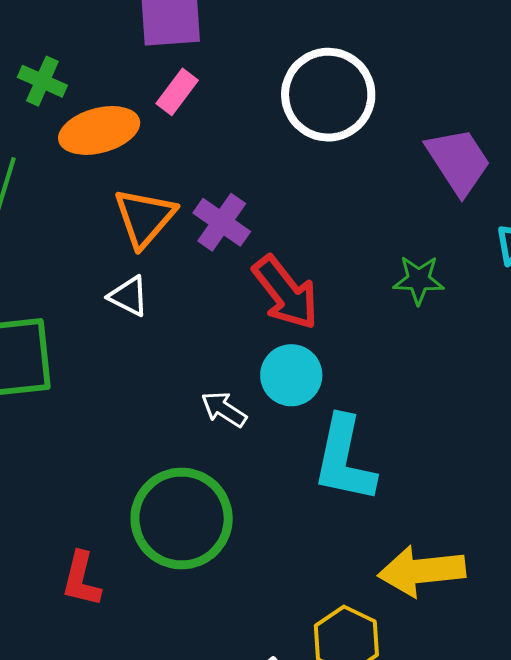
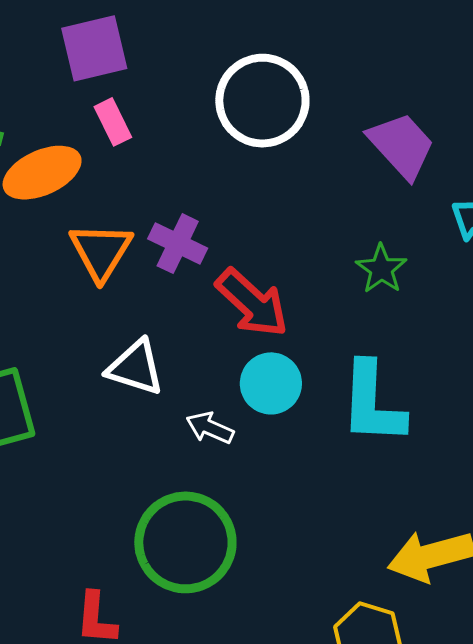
pink rectangle: (177, 92) -> (113, 122), turned -54
green star: (419, 280) -> (381, 269), turned -30
white triangle: (129, 296) -> (135, 368), moved, size x1.4
cyan L-shape: (344, 459) -> (372, 403), moved

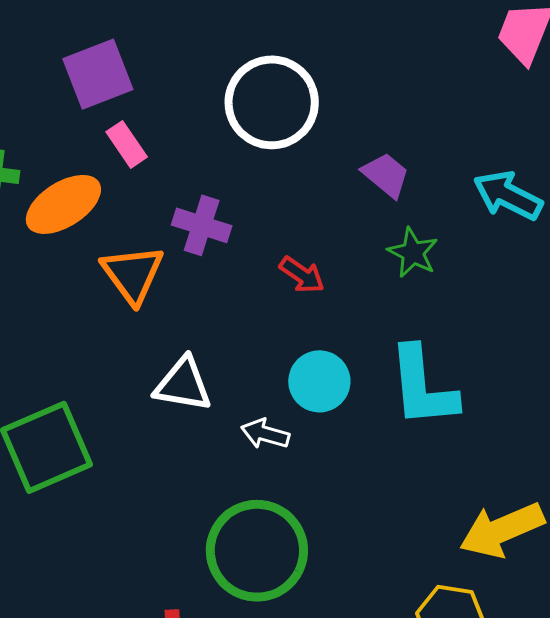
purple trapezoid: (402, 145) -> (386, 175), moved, size x0.7
purple cross: (178, 244) -> (202, 225), moved
red arrow: (252, 303) -> (302, 275), moved, size x0.6

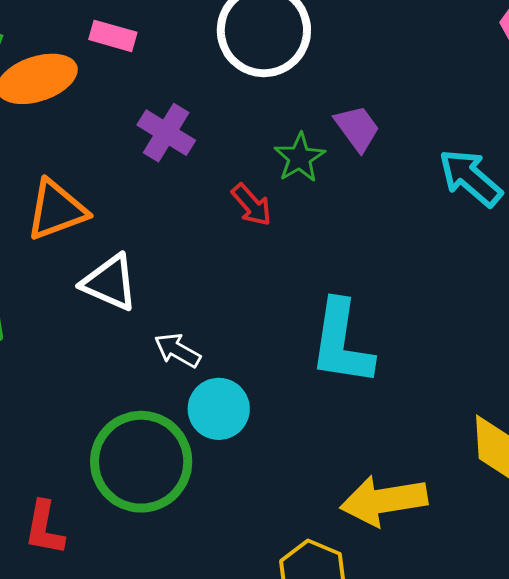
pink rectangle: (127, 144) -> (113, 36), turned -54
green star: (413, 253) -> (300, 158), moved
orange triangle: (133, 274) -> (56, 210), moved, turned 32
cyan circle: (319, 381) -> (219, 409), moved

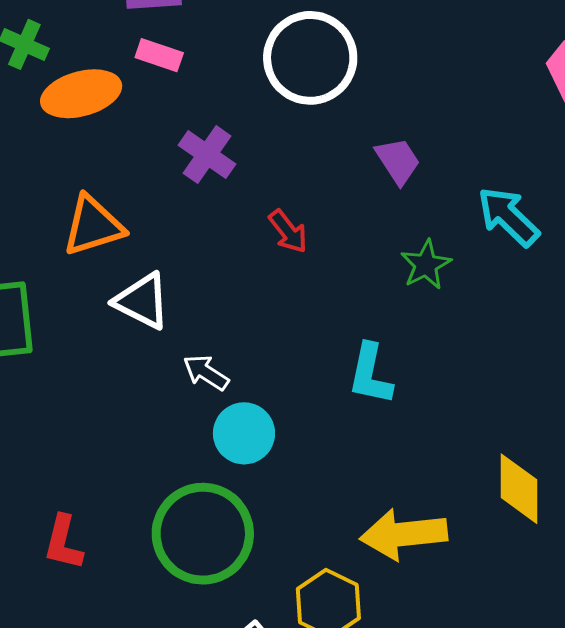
green star: (300, 158) -> (426, 265), moved
cyan L-shape: (342, 343) -> (370, 374), size x0.7
green circle: (141, 462) -> (203, 534), moved

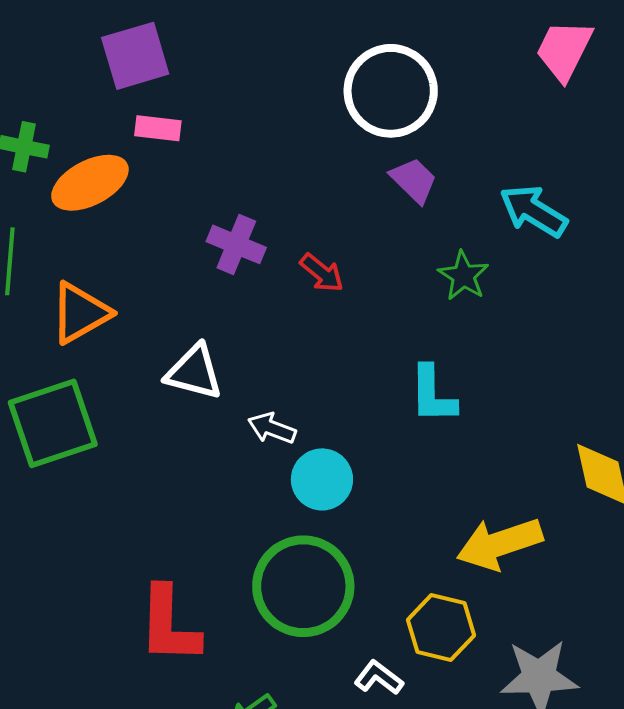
white circle: (310, 58) -> (391, 91), moved
purple cross: (207, 155) -> (236, 244), moved
orange triangle: (93, 226) -> (80, 313), moved
red L-shape: (63, 543) -> (169, 625), size x1.5

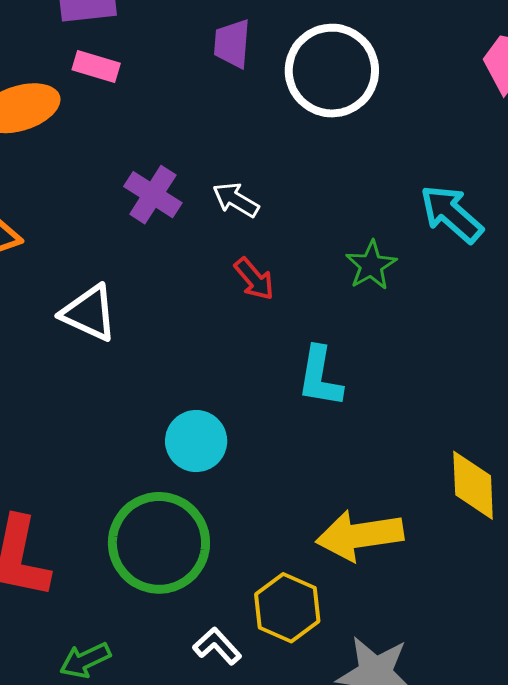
purple trapezoid: (414, 180) -> (232, 44), moved, turned -140
red arrow: (322, 273) -> (254, 279), moved
white arrow: (272, 428) -> (236, 200), moved

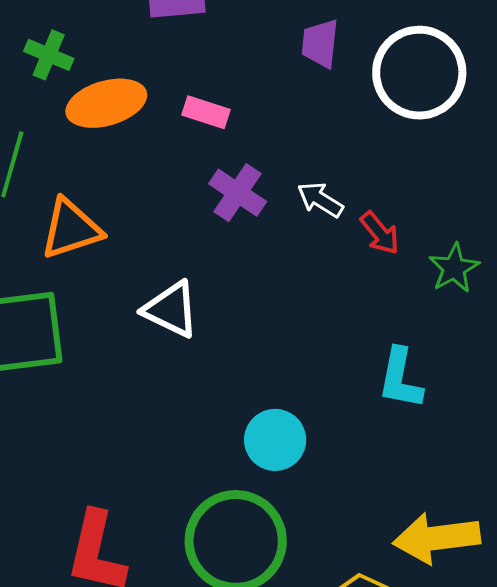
pink rectangle: (96, 66) -> (206, 112), moved
red arrow: (254, 279) -> (380, 233), moved

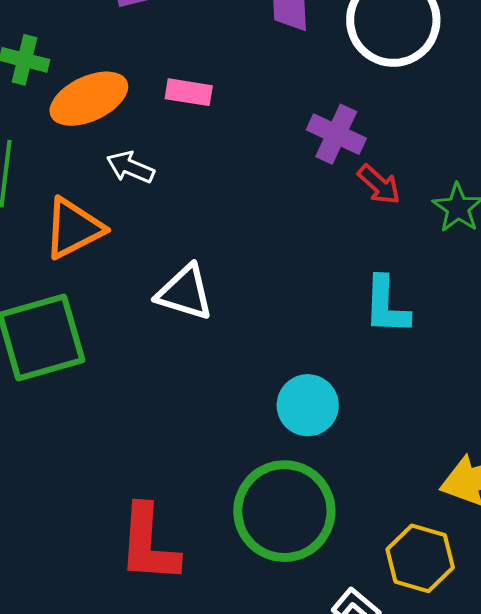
purple cross: (238, 193) -> (336, 134), moved
white arrow: (320, 200) -> (130, 167), moved
cyan L-shape: (400, 379) -> (386, 305), moved

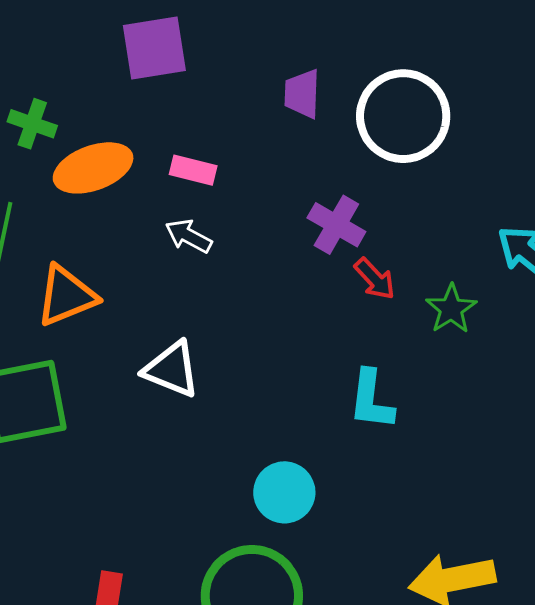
white arrow: (130, 167) -> (189, 236), moved

